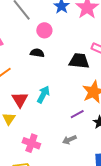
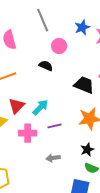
purple line: (77, 114) -> (55, 126), moved
pink cross: (31, 143) -> (28, 133), moved, turned -36

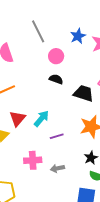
black semicircle: (46, 66) -> (56, 79), moved
pink cross: (28, 133) -> (33, 160), moved

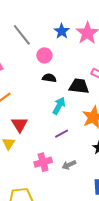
cyan arrow: (41, 119) -> (59, 106), moved

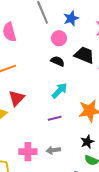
blue star: (62, 31) -> (71, 18), moved
black trapezoid: (79, 86) -> (84, 55), moved
pink cross: (43, 162) -> (28, 152), moved

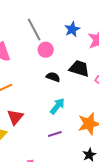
blue star: (71, 18) -> (72, 29), moved
pink circle: (59, 38) -> (46, 50), moved

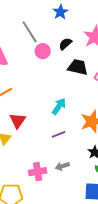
blue star: (72, 29) -> (60, 12), moved
black semicircle: (53, 77) -> (65, 44), moved, turned -56

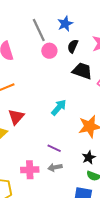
blue star: (60, 12) -> (65, 24), moved
black semicircle: (65, 44) -> (73, 46), turned -32
purple line: (58, 134) -> (54, 148), moved, turned 40

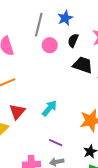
gray line: (39, 30) -> (39, 25), turned 40
cyan arrow: (59, 107) -> (49, 108), moved

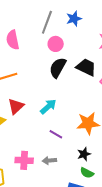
black semicircle: (73, 40) -> (58, 68), moved, size x1.5
purple line: (56, 143) -> (56, 134), moved

